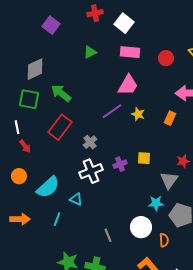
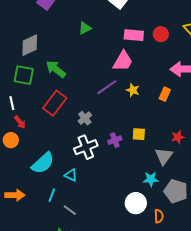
pink rectangle: (130, 52) -> (134, 35), moved
orange circle: (19, 176) -> (11, 140), moved
gray line: (108, 235) -> (70, 210), moved, turned -32

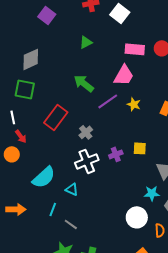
green arrow: (56, 69) -> (84, 83), moved

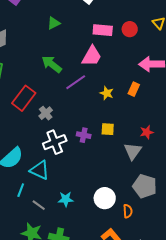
yellow star: (134, 104) -> (107, 93), moved
gray cross: (86, 132) -> (46, 113), moved
purple cross: (116, 154) -> (84, 135), turned 32
cyan triangle: (72, 189) -> (40, 170), size x1.5
cyan star: (152, 193) -> (66, 199), moved

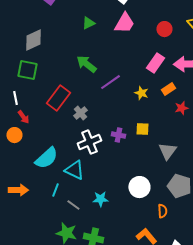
pink rectangle: (103, 30) -> (155, 63), moved, turned -60
pink trapezoid: (92, 56) -> (124, 23), moved
orange rectangle: (134, 89) -> (168, 89), turned 32
red star: (147, 132) -> (181, 108), moved
white circle: (105, 198) -> (139, 187), moved

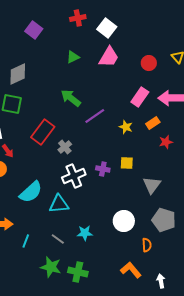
cyan triangle: (74, 170) -> (59, 204), turned -30
cyan line: (55, 190) -> (26, 241), moved

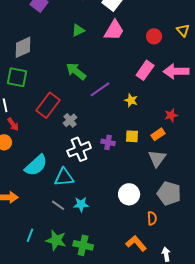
orange rectangle: (153, 123) -> (158, 134), moved
cyan star: (85, 233) -> (81, 204), moved
gray line: (58, 239) -> (58, 205), moved
cyan line: (26, 241) -> (30, 235), moved

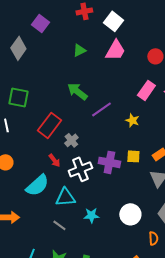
gray diamond: (23, 47) -> (18, 48), moved, turned -30
red arrow: (13, 124) -> (54, 160), moved
purple cross: (108, 142) -> (109, 162), size x1.5
cyan star: (81, 204) -> (91, 215), moved

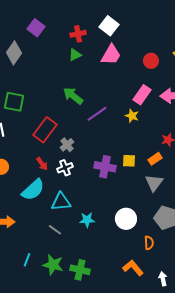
red cross: (84, 11) -> (78, 34), moved
yellow star: (132, 120) -> (132, 116), moved
red arrow: (54, 160) -> (42, 164), moved
white cross: (80, 169) -> (65, 168), moved, size x0.7

